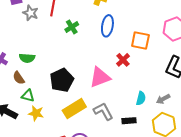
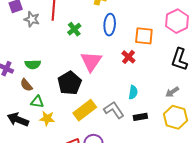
pink triangle: (100, 77) -> (91, 61), moved, turned -30
cyan semicircle: (141, 98) -> (133, 92), moved

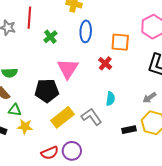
black pentagon: (70, 83) -> (47, 91), turned 30
black rectangle: (140, 117) -> (129, 130), moved

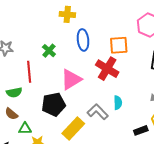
red line: (29, 18) -> (29, 72), moved
red cross: (105, 63) -> (107, 69), size x1.6
pink triangle: (68, 69) -> (71, 79), turned 35
gray L-shape: (92, 117) -> (98, 112), moved

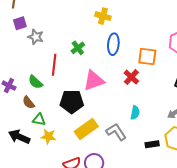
red cross: (107, 69) -> (131, 77), size x0.7
green semicircle: (14, 92) -> (35, 82), turned 42
gray L-shape: (98, 112) -> (116, 132), moved

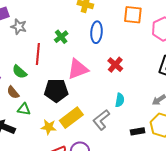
orange square: (147, 56) -> (133, 15), moved
gray L-shape: (116, 132) -> (101, 120), turned -95
yellow star: (48, 136) -> (49, 127), moved

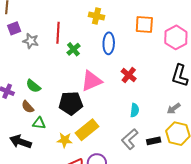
red line: (38, 54) -> (58, 33), moved
gray L-shape: (101, 120) -> (130, 139), moved

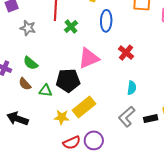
gray star: (31, 41) -> (28, 28), moved
green triangle: (39, 123) -> (46, 91), moved

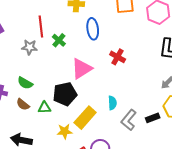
gray star: (28, 28) -> (30, 47), moved
cyan semicircle: (132, 88) -> (112, 103), moved

